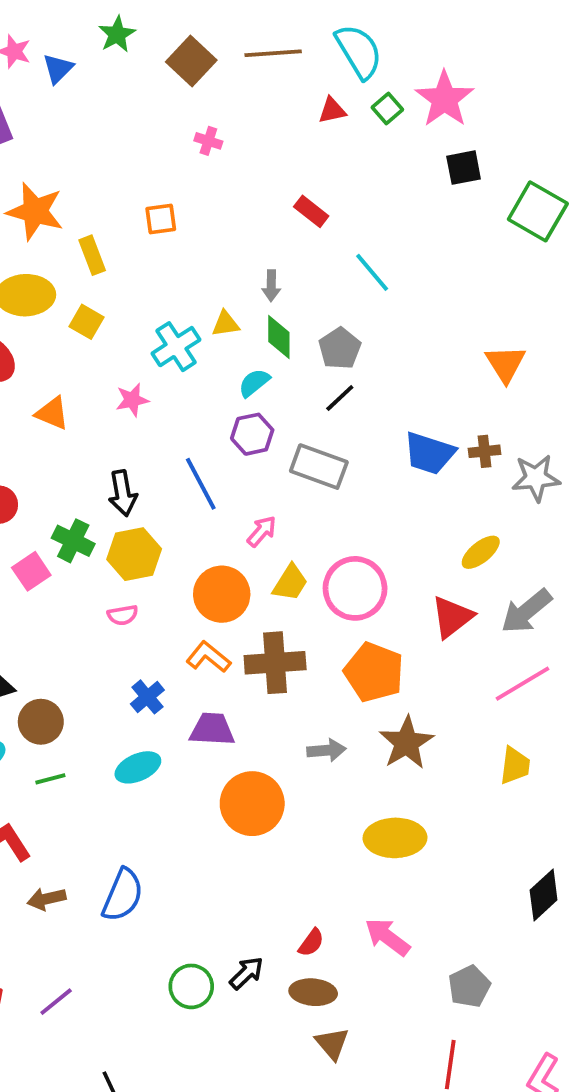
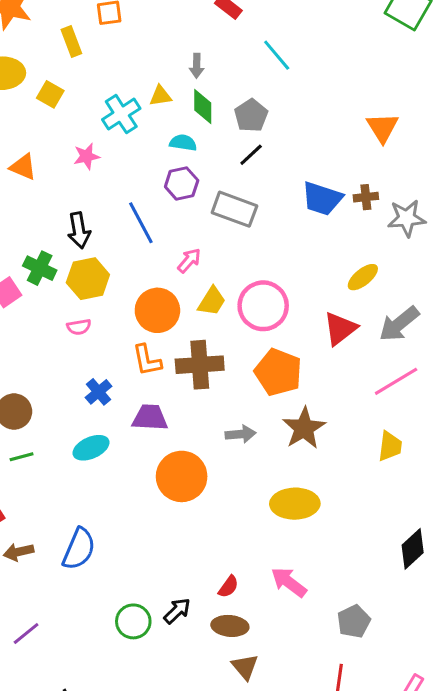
yellow rectangle: (92, 255) -> (71, 42), moved
cyan semicircle: (254, 383) -> (183, 143), turned 48
orange L-shape: (208, 657) -> (147, 360), turned -140

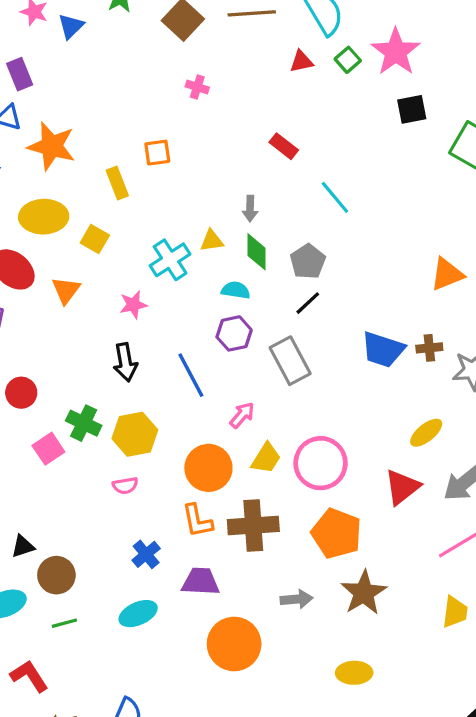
orange triangle: (382, 128) -> (447, 274), turned 40
orange triangle: (23, 167) -> (66, 290), moved, turned 44
gray rectangle: (234, 209) -> (290, 361), turned 42
black arrow: (79, 230) -> (125, 362), moved
yellow ellipse: (295, 504) -> (354, 673), size x0.7

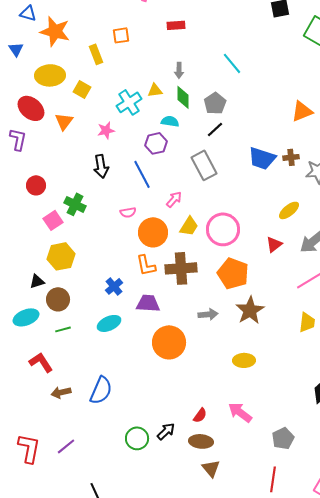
red rectangle: (284, 146) -> (176, 25), moved, turned -42
purple hexagon: (234, 333) -> (156, 143), moved
yellow hexagon: (135, 434) -> (61, 256), moved
pink semicircle: (125, 486) -> (128, 212), moved
red triangle: (402, 487) -> (274, 244), size x0.7

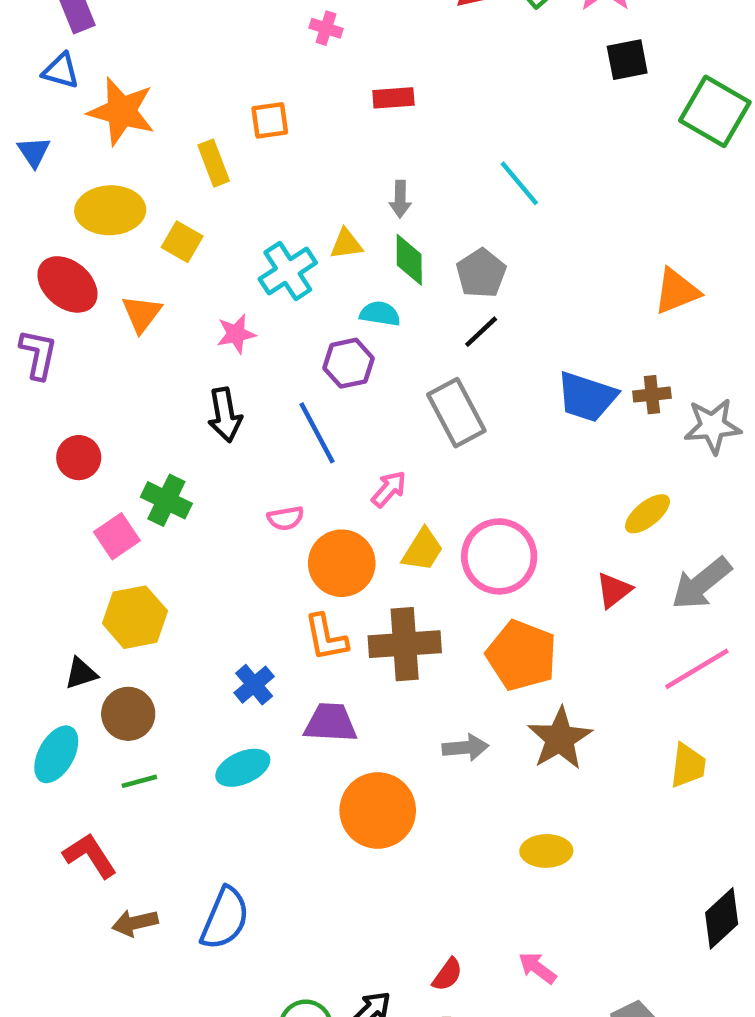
cyan ellipse: (26, 317) -> (56, 754), turned -40
pink arrow: (240, 412) -> (537, 968), size x0.7

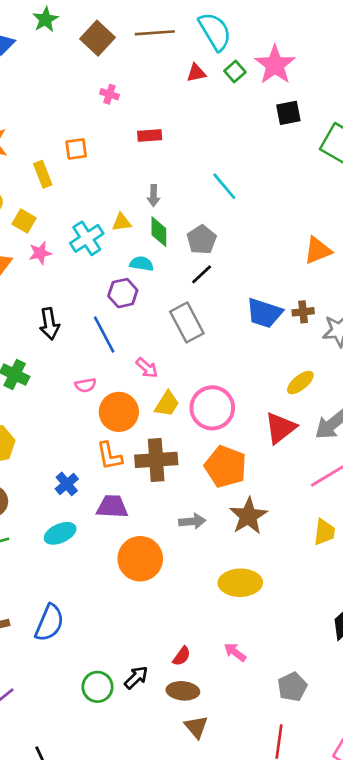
pink star: (236, 334) -> (40, 253), moved
pink arrow: (389, 489) -> (147, 368), turned 90
red triangle: (614, 590) -> (280, 428), size x1.5
yellow ellipse: (546, 851) -> (240, 583), size x1.4

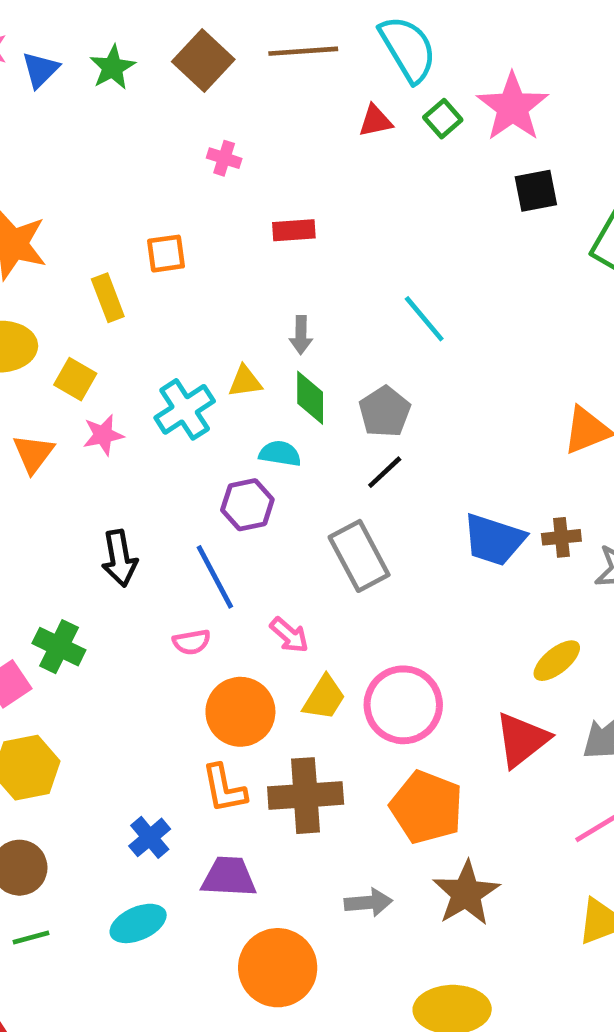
green star: (45, 19) -> (112, 67), moved
pink semicircle: (85, 385) -> (192, 642), moved

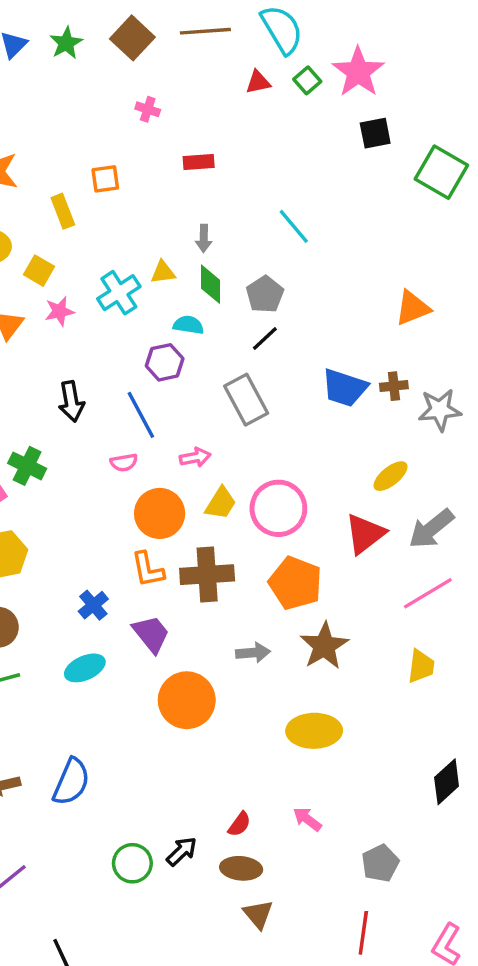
pink arrow: (289, 635) -> (195, 457), turned -52
purple trapezoid: (229, 877) -> (151, 634), turned 48

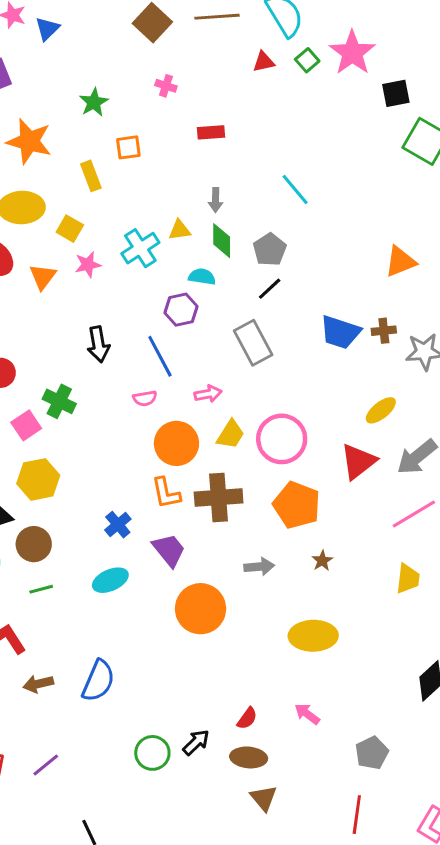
green star: (66, 43) -> (94, 102), moved
black square: (375, 133) -> (396, 93), moved
brown star: (324, 646) -> (322, 561), size x0.5

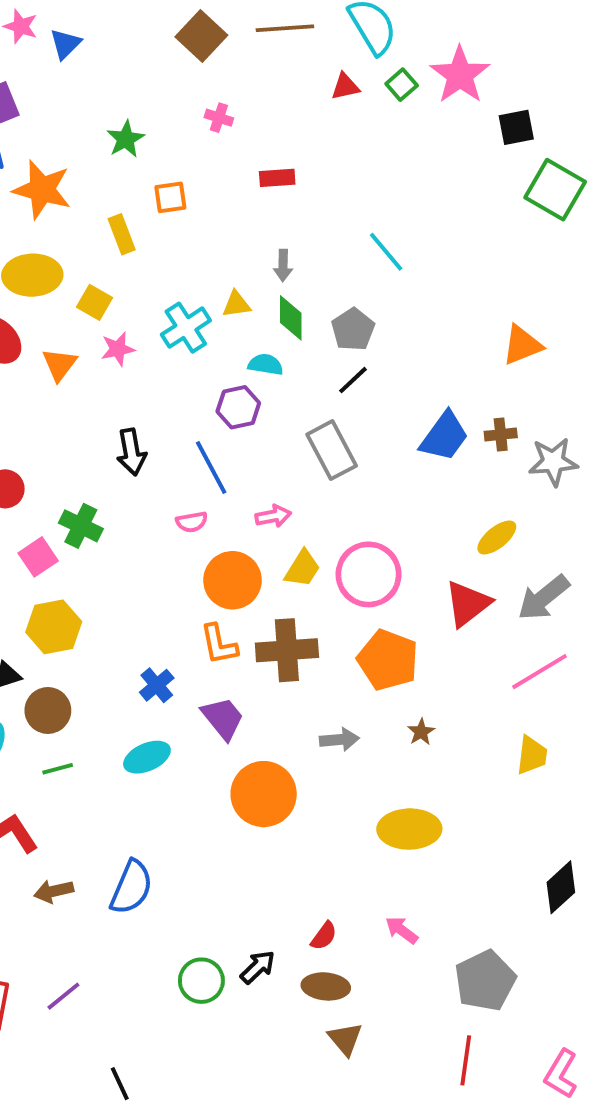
blue trapezoid: (340, 332) -> (444, 436), turned -72
gray pentagon: (372, 753) -> (485, 981), size x1.4

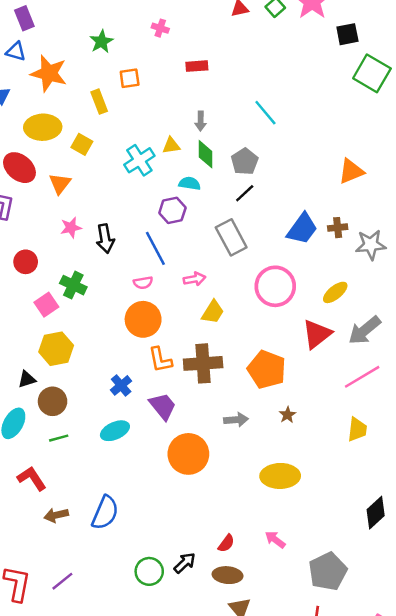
pink star: (118, 349) -> (71, 228), moved
pink circle: (369, 574) -> (275, 286), moved
orange circle: (232, 580) -> (143, 319), moved

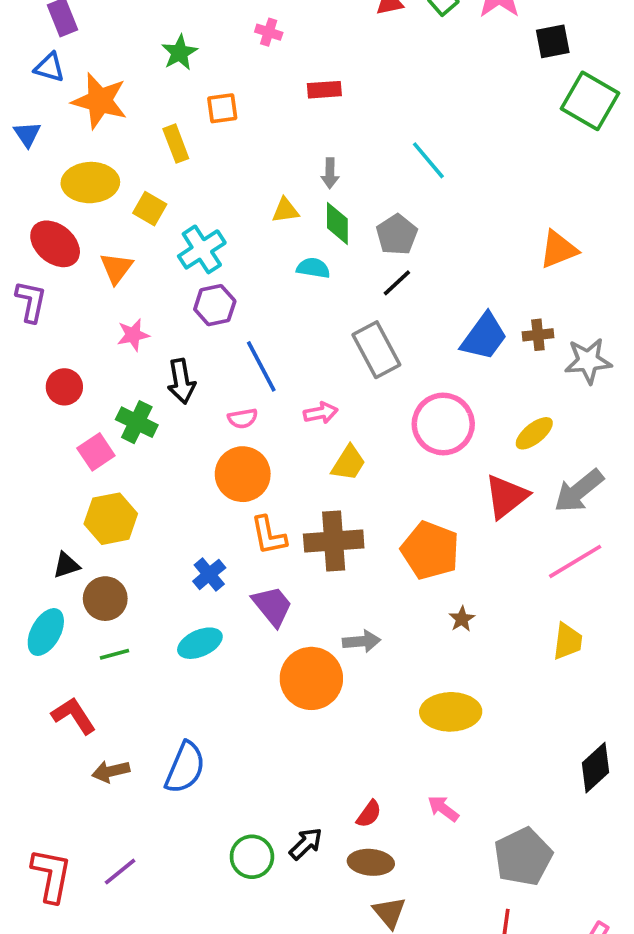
cyan cross: (139, 160) -> (202, 249), moved
purple hexagon: (172, 210) -> (215, 305), moved
black arrow: (105, 239) -> (181, 381), moved
gray arrow: (236, 420) -> (362, 641), moved

